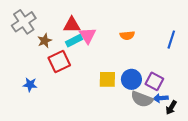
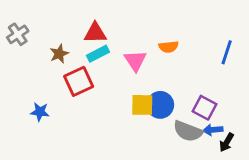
gray cross: (24, 22) -> (18, 34), moved, size x0.7
pink triangle: (88, 35) -> (135, 61), moved
blue circle: (131, 79) -> (160, 105), moved

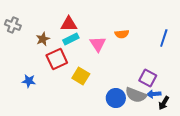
gray cross: (18, 34) -> (13, 25), turned -35
yellow square: (142, 105) -> (81, 76), moved, turned 30
blue circle: (160, 105) -> (116, 98), moved

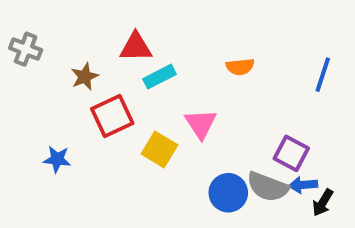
cyan rectangle: (71, 39) -> (159, 77), moved
pink triangle: (98, 44) -> (201, 124), moved

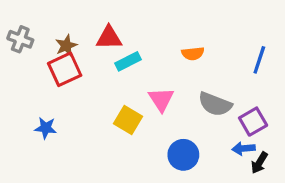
brown star: (85, 77) -> (66, 46), moved
red square: (112, 116) -> (65, 69), moved
purple square: (291, 153) -> (253, 122), moved, turned 32
gray semicircle: (268, 187) -> (215, 104), moved

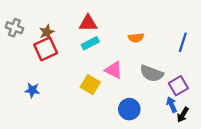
red triangle: (109, 38) -> (88, 23), moved
pink triangle: (161, 99) -> (114, 70), turned -30
blue arrow: (244, 148) -> (172, 105), turned 72

